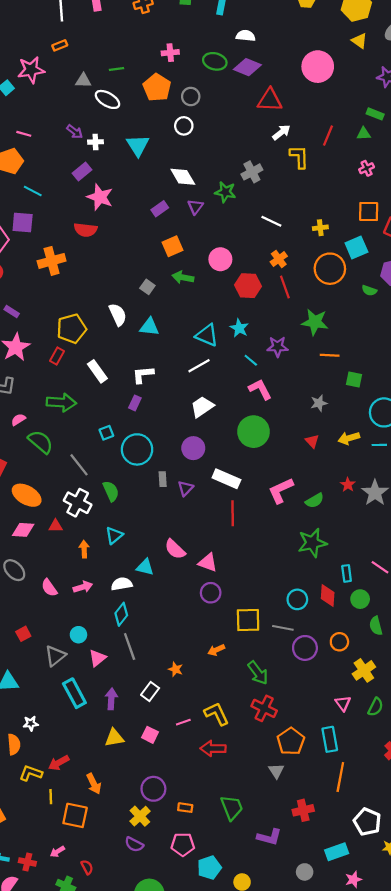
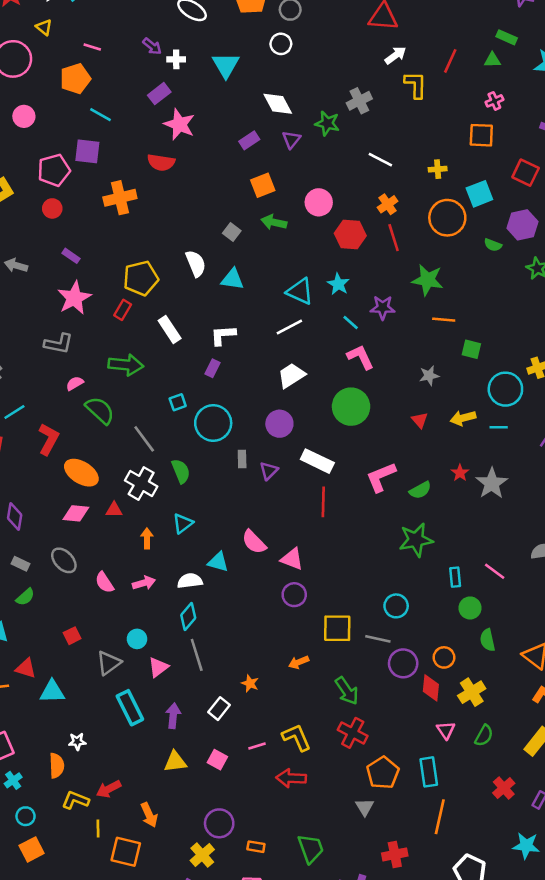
orange square: (369, 211) -> (481, 135), moved
red diamond: (328, 595) -> (431, 688), moved

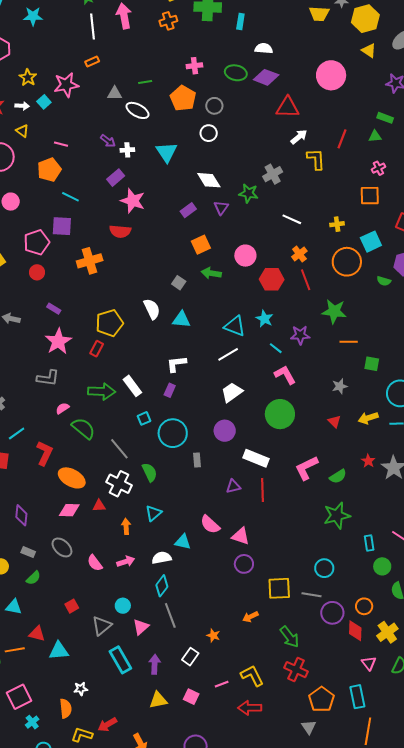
white rectangle: (170, 330) -> (132, 386), moved
purple triangle: (269, 471) -> (233, 486), moved, turned 35

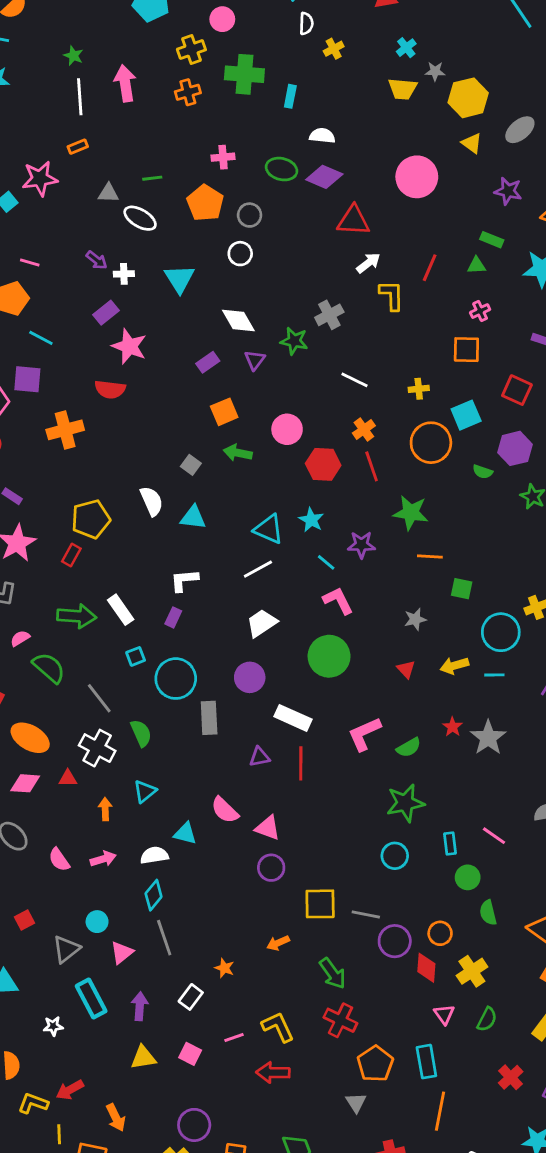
gray rectangle: (197, 460) -> (209, 718), size x1.6
cyan circle: (324, 568) -> (395, 856), moved
white star: (81, 689) -> (53, 1026), moved

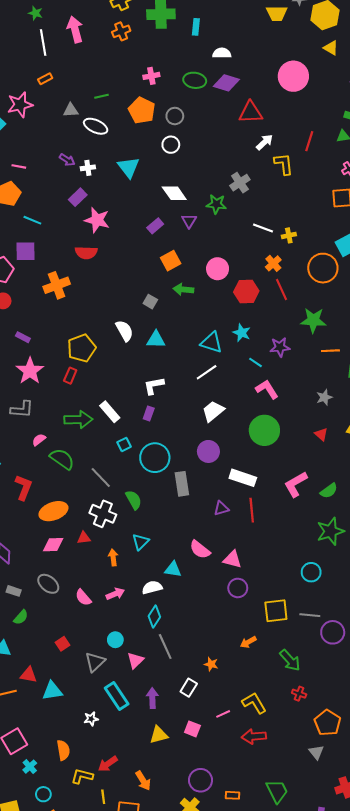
yellow cross: (419, 389) -> (289, 235), moved
orange ellipse: (30, 738) -> (53, 511), turned -44
cyan circle: (395, 856) -> (311, 572), moved
red cross: (340, 1020) -> (299, 694), size x0.6

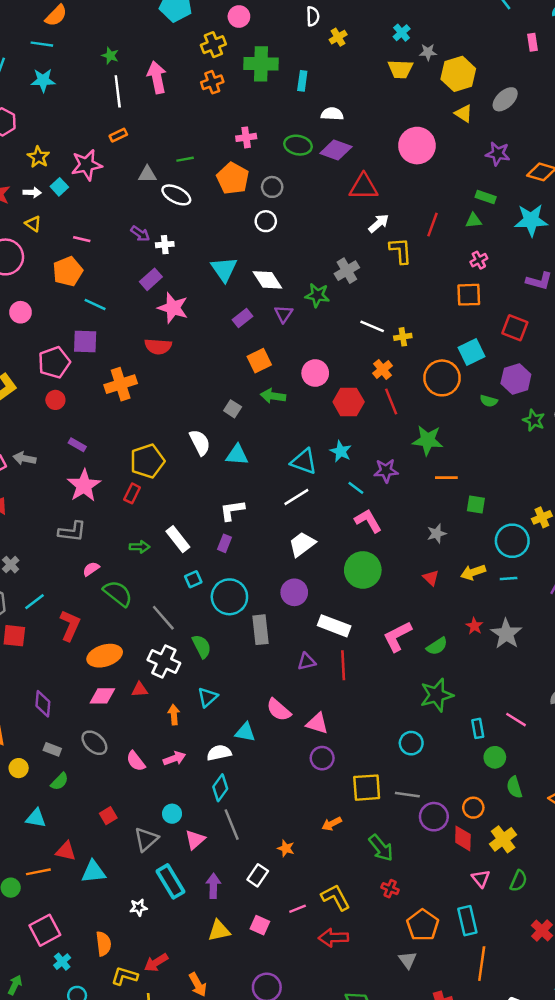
cyan triangle: (129, 167) -> (224, 269), moved
green arrow: (78, 420) -> (140, 547), size x0.6

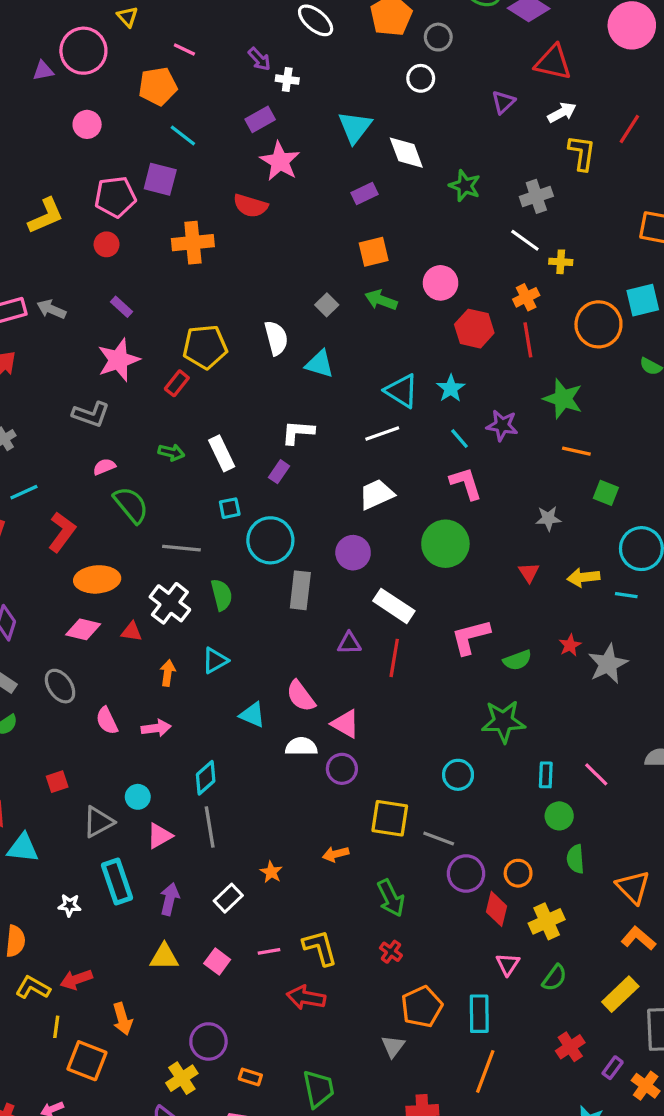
gray cross: (347, 271) -> (536, 196), moved
purple triangle: (284, 314) -> (503, 102), moved
gray line: (163, 618) -> (181, 548), turned -56
white semicircle: (219, 753) -> (301, 746), moved

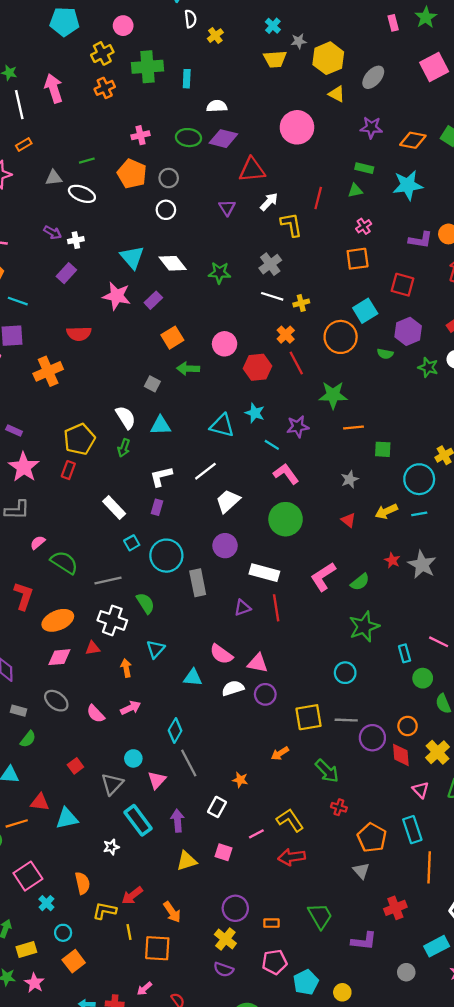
pink star: (280, 161) -> (117, 296), moved
white line: (382, 433) -> (205, 471), moved
green arrow: (171, 452) -> (124, 448), moved, turned 114

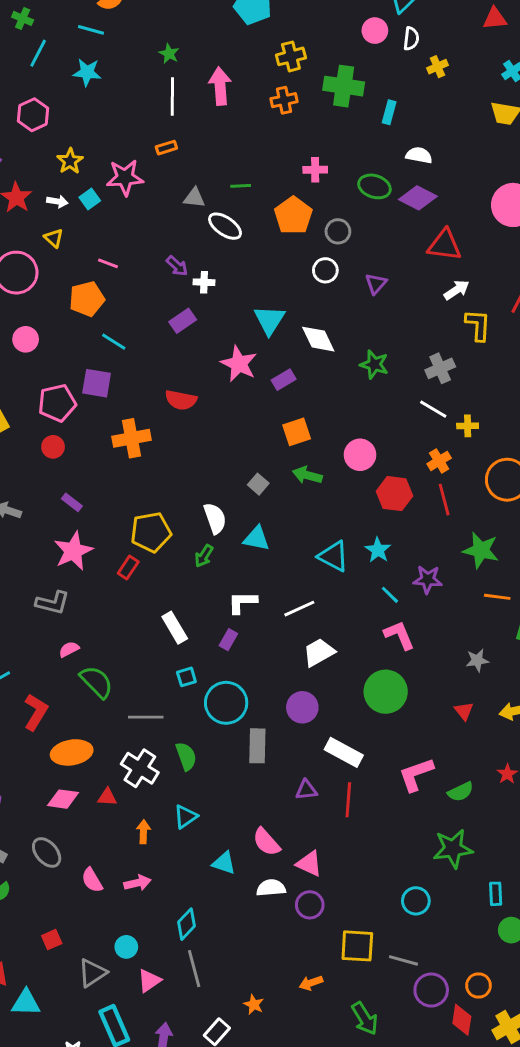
pink circle: (123, 26) -> (375, 31), moved
purple triangle: (227, 208) -> (376, 284), moved

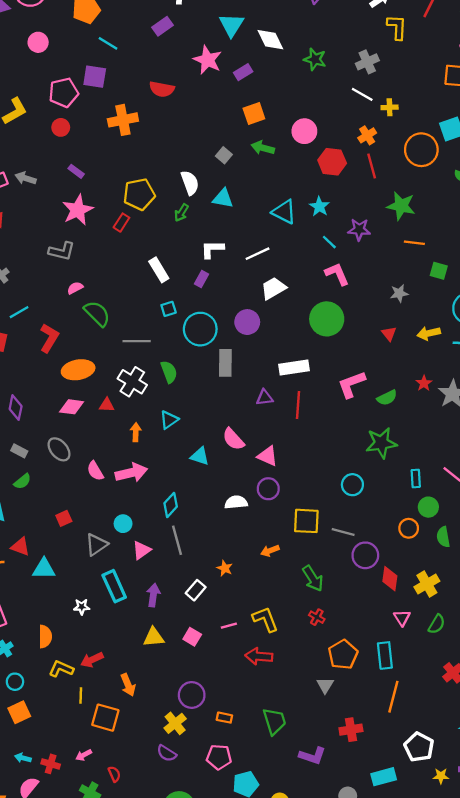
purple circle: (302, 707) -> (247, 322), moved
white rectangle: (344, 752) -> (294, 367), turned -36
pink arrow: (137, 883) -> (131, 473), size x1.5
white semicircle: (271, 888) -> (236, 502), moved
orange circle: (479, 986) -> (409, 528), moved

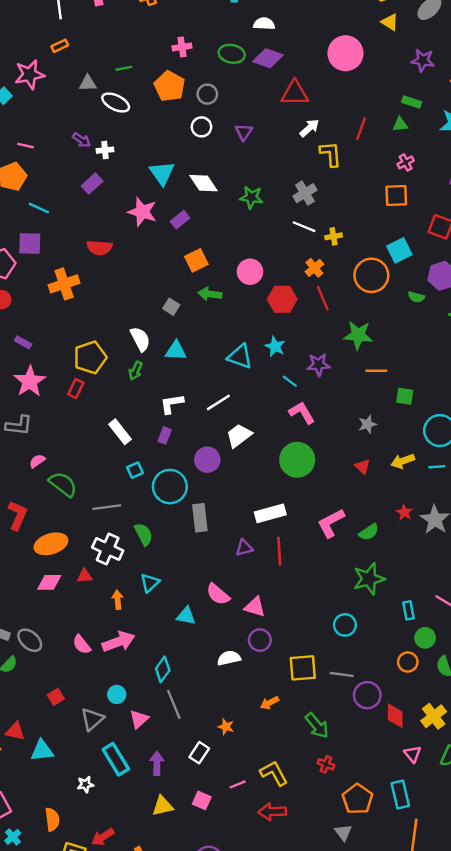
purple circle: (247, 322) -> (207, 460), moved
gray ellipse: (59, 449) -> (30, 640), moved

